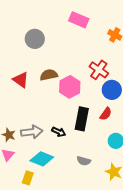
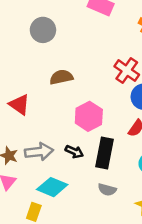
red triangle: (21, 80) -> (19, 105), moved
pink hexagon: (70, 87) -> (89, 116), moved
black rectangle: (82, 119) -> (104, 153), moved

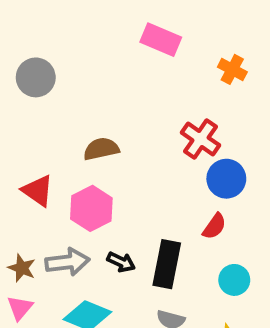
gray circle: (43, 30) -> (36, 77), moved
pink hexagon: (89, 116) -> (91, 208), moved

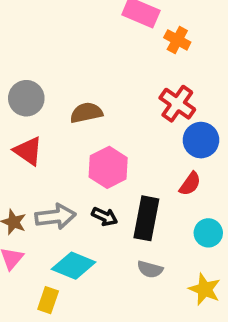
orange cross: (232, 69) -> (177, 40), moved
gray circle: (36, 77) -> (26, 98), moved
pink hexagon: (91, 208) -> (108, 167), moved

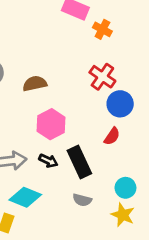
black rectangle: (146, 218) -> (79, 162), turned -36
cyan circle: (208, 233) -> (125, 188), moved

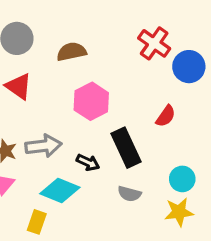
blue circle: (120, 104) -> (189, 67), moved
black arrow: (48, 161) -> (88, 162), moved
yellow star: (123, 215) -> (179, 212), turned -30

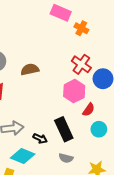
pink hexagon: (91, 101) -> (74, 91), moved
cyan circle: (182, 179) -> (99, 129), moved

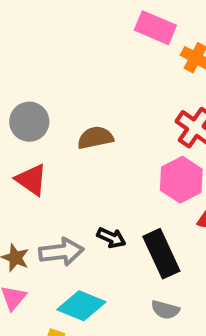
black arrow: (40, 138) -> (111, 238), moved

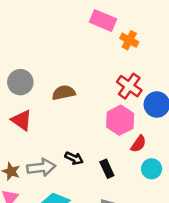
black rectangle: (161, 254) -> (107, 169), size x0.6

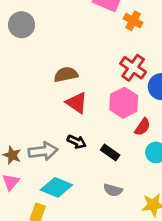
gray circle: (20, 82) -> (22, 25), moved
red triangle: (22, 120) -> (77, 103), moved
black rectangle: (107, 169) -> (110, 152), turned -30

